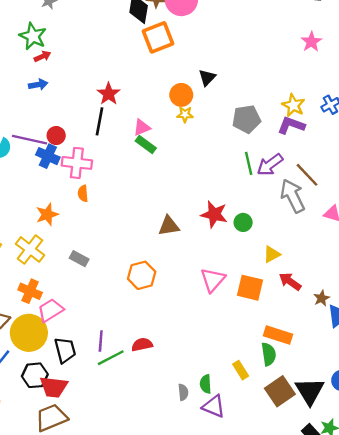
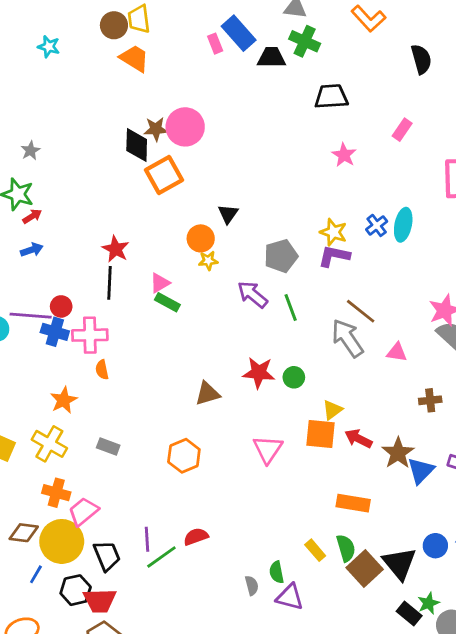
purple arrow: (270, 165) -> (253, 294), moved, turned 84
orange square: (250, 288) -> (321, 434), moved
brown star: (322, 298) -> (398, 453), size x1.6
green semicircle: (269, 354) -> (346, 548), moved

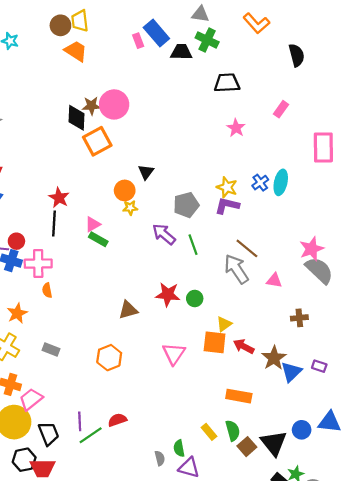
brown square: (365, 569) -> (247, 447), size x0.7

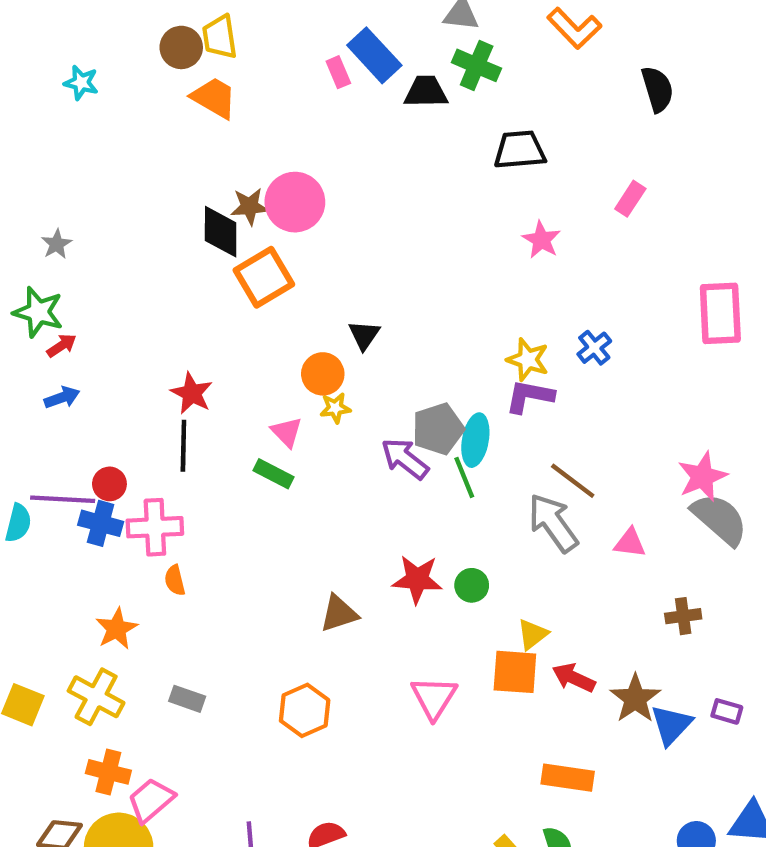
pink rectangle: (323, 147) -> (720, 313), moved
cyan ellipse: (281, 182) -> (475, 440), moved
gray pentagon: (186, 205) -> (438, 429), moved
pink triangle: (93, 224) -> (287, 432), moved, turned -42

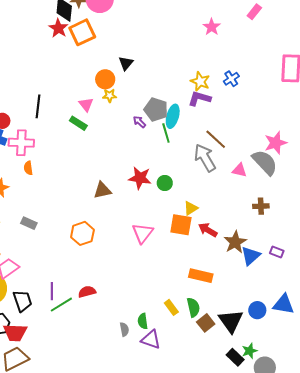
red star: (192, 393) -> (58, 28), moved
gray pentagon: (438, 429) -> (156, 110), turned 30
purple arrow: (405, 459) -> (139, 122), size x0.6
gray semicircle: (720, 519) -> (265, 162), moved

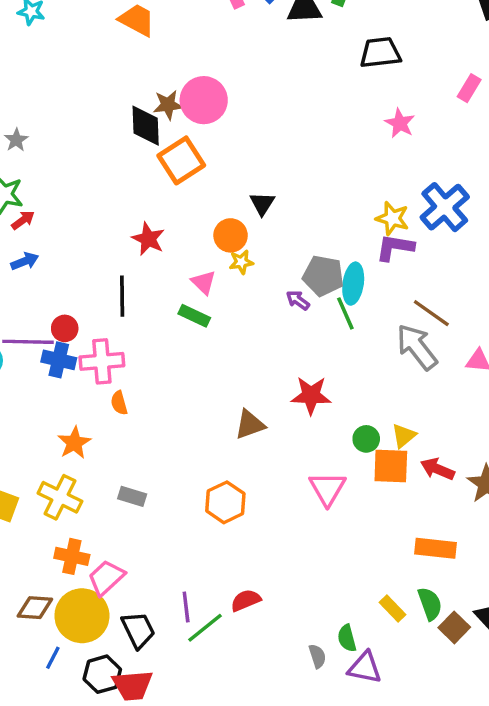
red star: (58, 28) -> (148, 239), moved
blue cross: (231, 79) -> (445, 207), size x1.8
green circle: (165, 183) -> (366, 439), moved

